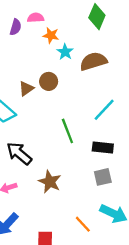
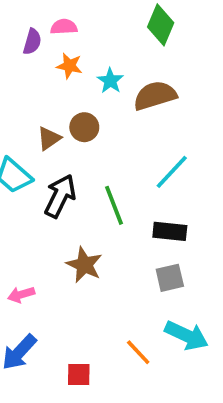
orange star: (51, 35) -> (69, 66), moved
black arrow: (19, 153) -> (60, 196), moved, turned 76
brown star: (50, 182) -> (84, 265), moved

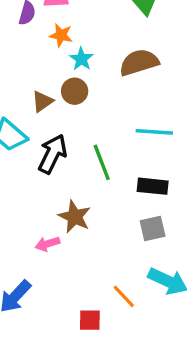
cyan star: (110, 81) -> (81, 59), moved
cyan line: (172, 172) -> (154, 132), turned 51
pink arrow: (21, 295) -> (47, 244), moved
red square: (79, 375) -> (90, 320), moved

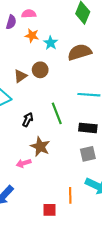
cyan star: (81, 59) -> (51, 43), moved
black arrow: (53, 154) -> (28, 120), moved, size x0.6
orange line: (124, 296) -> (70, 195), turned 42

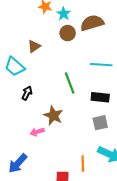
brown circle: (40, 70) -> (68, 33), moved
black arrow: (28, 120) -> (27, 93), moved

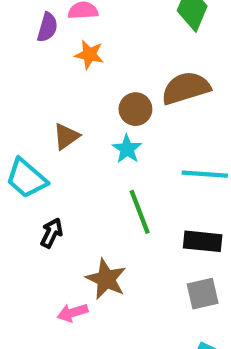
cyan star: (64, 14) -> (127, 149), moved

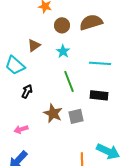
brown circle: (135, 109) -> (62, 25), moved
gray square: (203, 294) -> (76, 116), moved
pink arrow: (73, 313) -> (21, 129), moved

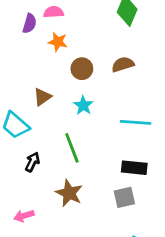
brown semicircle: (91, 22) -> (123, 64), size x0.7
green line: (69, 81) -> (72, 148), moved
gray square: (76, 116) -> (124, 197), moved

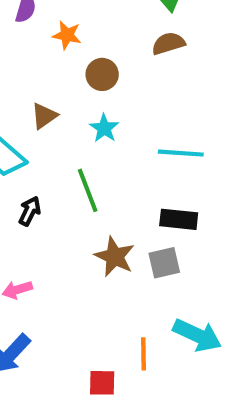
brown semicircle: (123, 64) -> (168, 43), moved
brown star: (69, 193) -> (115, 257), moved

